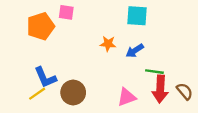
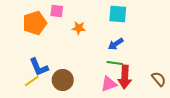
orange star: (108, 44) -> (79, 28), moved
green line: (154, 72) -> (115, 63), moved
red arrow: (160, 89) -> (125, 77), moved

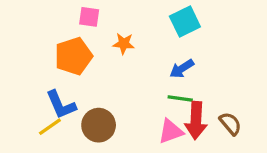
cyan square: (118, 14) -> (185, 22), turned -30
orange pentagon: (35, 23) -> (73, 56), moved
brown semicircle: (159, 79) -> (230, 124), moved

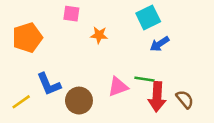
orange pentagon: (73, 56) -> (27, 38), moved
blue arrow: (182, 69) -> (160, 44), moved
yellow line: (50, 127) -> (21, 102), moved
pink triangle: (171, 131) -> (118, 87), moved

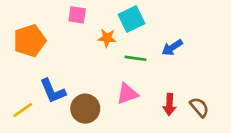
cyan square: (148, 17) -> (131, 19), moved
green line: (144, 79) -> (136, 58), moved
red arrow: (157, 97) -> (169, 105), size x0.7

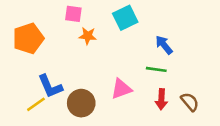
orange star: (107, 38) -> (88, 36), moved
blue arrow: (172, 47) -> (164, 45), turned 84
green line: (136, 58) -> (156, 69), moved
yellow line: (23, 110) -> (36, 104), moved

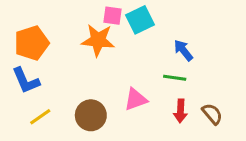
pink square: (73, 14) -> (113, 16), moved
orange star: (88, 36) -> (98, 40), size x1.6
blue L-shape: (50, 86) -> (26, 81), moved

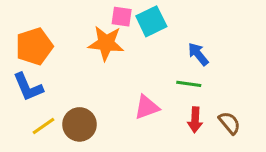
brown circle: (91, 115) -> (79, 124), moved

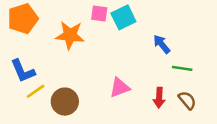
orange star: (106, 43) -> (70, 35), moved
orange pentagon: (34, 46) -> (23, 19), moved
green line: (189, 84) -> (182, 68), moved
yellow line: (44, 126) -> (36, 91), moved

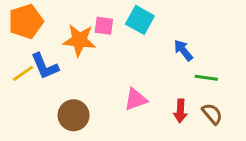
pink square: (99, 14) -> (104, 26), moved
cyan square: (123, 17) -> (140, 20), turned -35
blue L-shape: (23, 71) -> (45, 66), moved
yellow line: (36, 91) -> (23, 73), moved

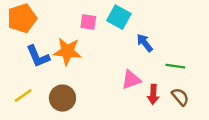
orange star: (79, 40) -> (67, 51), moved
blue arrow: (183, 50) -> (145, 43), moved
yellow line: (23, 73) -> (23, 96), moved
pink triangle: (136, 99) -> (131, 80), moved

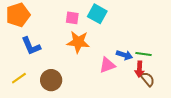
blue arrow: (145, 43) -> (124, 55), moved, turned 147
orange star: (67, 51) -> (78, 42), moved
red arrow: (153, 94) -> (139, 69), moved

